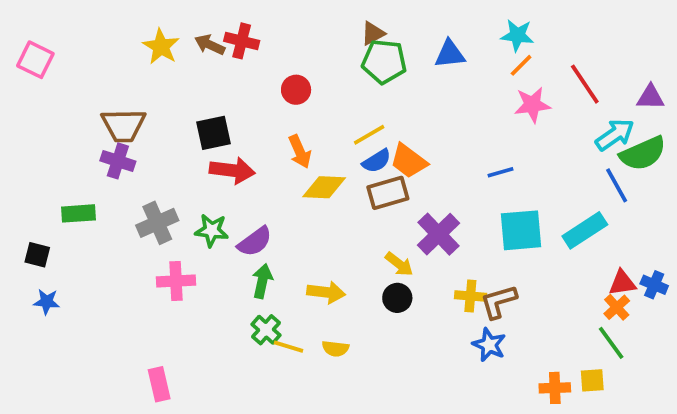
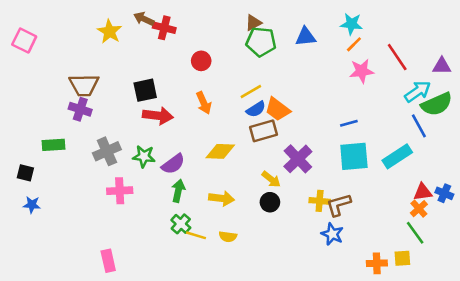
brown arrow: (210, 45) -> (144, 19), moved
blue line: (500, 172) -> (349, 123), moved
yellow diamond: (324, 187) -> (220, 151), moved

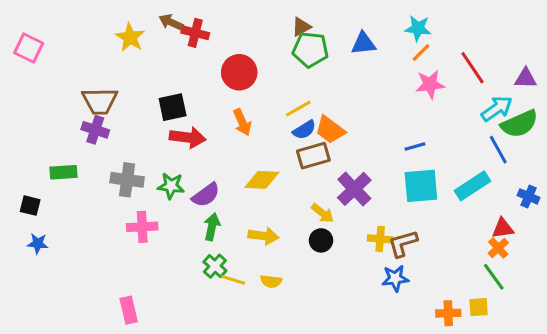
red circle: (201, 61) -> (239, 72), size x1.5
gray cross: (107, 151) -> (127, 180), turned 32
blue cross: (444, 193) -> (529, 196), moved
blue star: (332, 234) -> (395, 278), turned -30

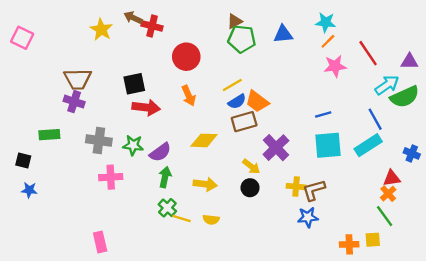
blue line: (498, 150) -> (375, 119), moved

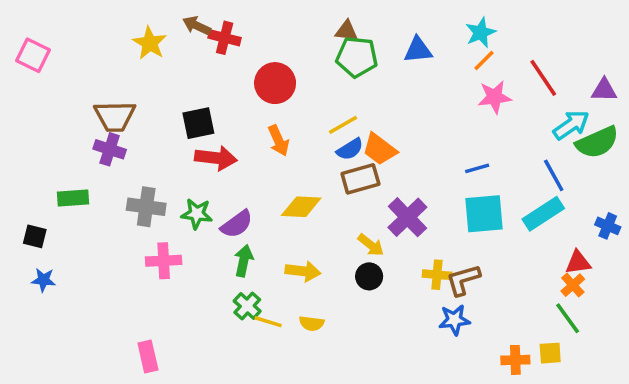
brown triangle: (235, 21) -> (346, 31), turned 35
cyan star: (326, 22) -> (481, 33), turned -30

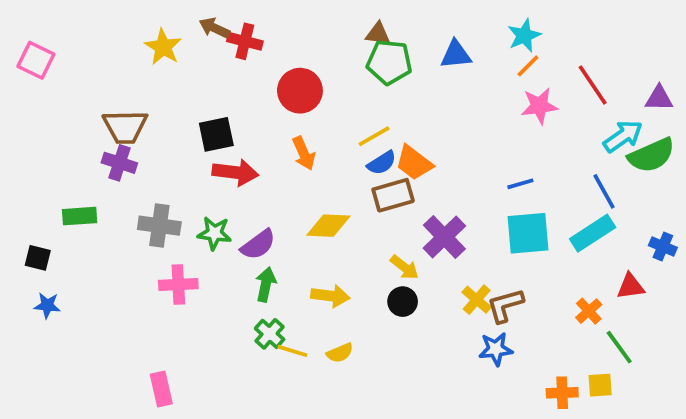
yellow cross: (437, 275) -> (477, 300), turned 36
orange cross: (573, 285) -> (589, 311), moved
yellow semicircle: (312, 323) -> (340, 353), turned -30

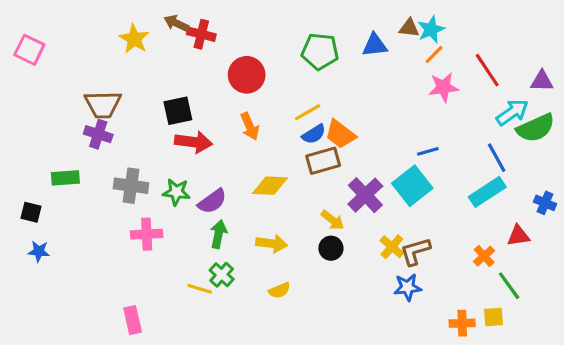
brown triangle: (378, 34) -> (409, 28), moved
cyan square: (528, 233) -> (412, 186), moved, turned -33
yellow line: (292, 351) -> (200, 289), moved

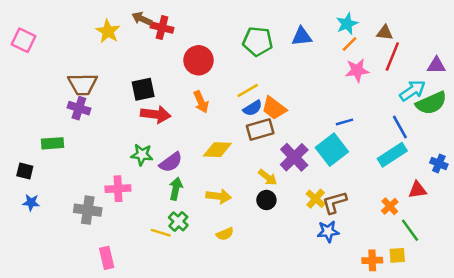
brown triangle: (409, 28) -> (385, 33), moved
red line: (487, 70) -> (392, 57), turned 56
gray cross: (131, 186) -> (88, 210), moved

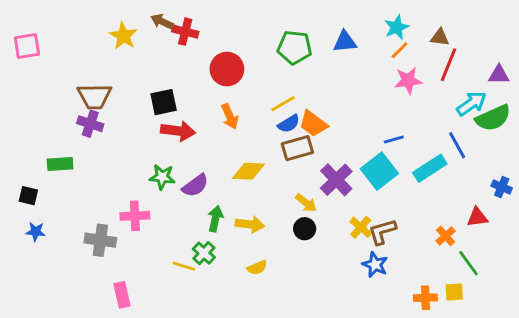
pink square: (24, 40) -> (27, 46), turned -35
cyan rectangle: (392, 155) -> (430, 168), moved
green arrow: (176, 189) -> (215, 219), moved
blue star: (328, 231) -> (375, 265), turned 30

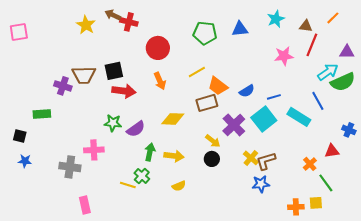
orange line: (400, 50) -> (333, 18), moved
brown trapezoid: (95, 96) -> (84, 75), moved
blue semicircle: (289, 124) -> (247, 91), moved
cyan rectangle: (430, 168) -> (299, 117), turned 65
blue star: (375, 265) -> (261, 184), turned -30

